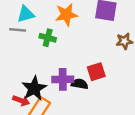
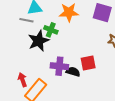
black star: (34, 88) -> (39, 41), moved
red arrow: (21, 101) -> (22, 80), turned -136

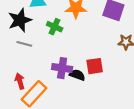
gray line: (26, 20) -> (24, 44), moved
black star: (39, 41) -> (20, 20), moved

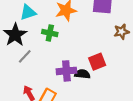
gray line: (24, 44) -> (25, 56), turned -48

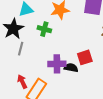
gray line: (25, 56) -> (21, 49), turned -32

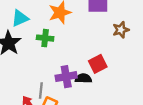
gray line: (21, 49) -> (41, 91), moved

